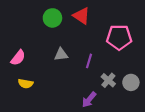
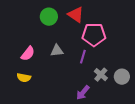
pink pentagon: (119, 37) -> (94, 35), moved
pink semicircle: (18, 58) -> (28, 54), moved

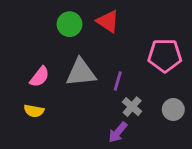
pink pentagon: (94, 35) -> (165, 55), moved
gray triangle: (57, 51) -> (81, 73), size x1.6
gray cross: (101, 75) -> (132, 107), moved

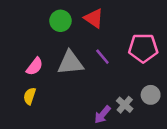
purple line: (118, 81) -> (102, 57), moved, turned -56
gray cross: (132, 107) -> (125, 105), moved
yellow semicircle: (34, 111) -> (30, 96), turned 98

